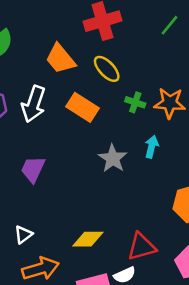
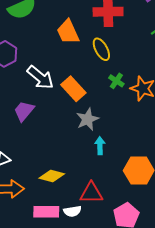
white arrow: (33, 104) -> (40, 77), moved, turned -84
orange rectangle: (83, 107) -> (73, 89), moved
cyan arrow: (152, 147) -> (100, 146), moved, turned -30

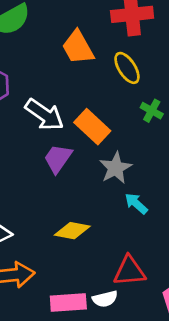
purple trapezoid: (24, 111) -> (58, 159), moved
cyan arrow: (100, 146) -> (136, 203), turned -42
yellow diamond: (52, 176) -> (72, 231), moved

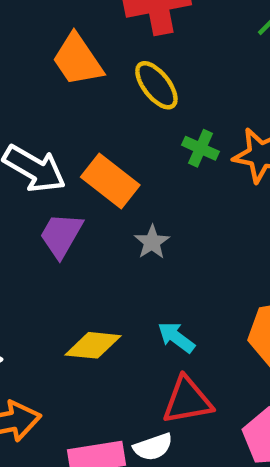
gray star: (116, 168) -> (152, 242), size x0.7
cyan arrow: (136, 203) -> (176, 337), moved

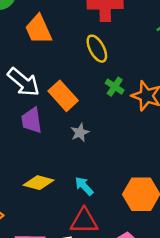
orange trapezoid: (78, 60) -> (38, 29), moved
purple trapezoid: (61, 235) -> (32, 120), turned -48

